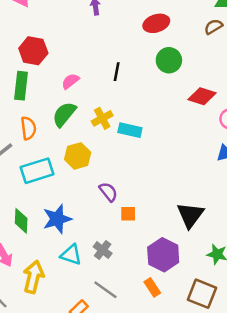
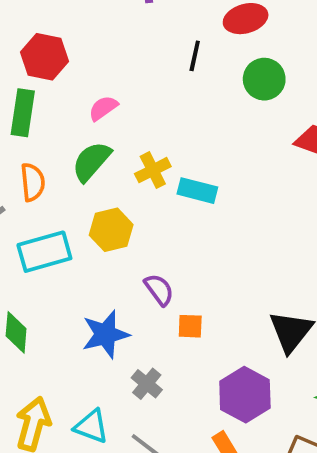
black line: (117, 72) -> (195, 56), moved
blue star: (57, 219) -> (105, 334), moved
cyan triangle: (71, 255) -> (91, 426), moved

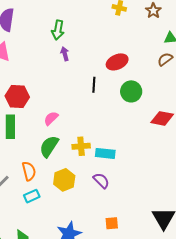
yellow cross: (153, 170) -> (81, 146), turned 30
orange semicircle: (33, 182) -> (29, 171), moved
cyan rectangle: (44, 252) -> (32, 196), size x0.6
purple semicircle: (159, 290) -> (101, 181), moved

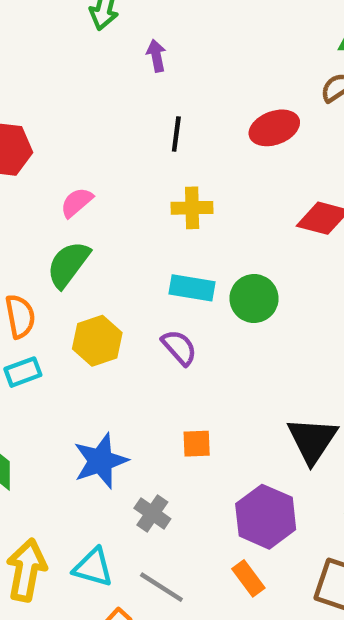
purple arrow: (65, 54) -> (156, 56), moved
red ellipse: (117, 62) -> (274, 128), moved
green circle: (131, 91) -> (254, 298), moved
yellow cross: (81, 146) -> (192, 208), moved

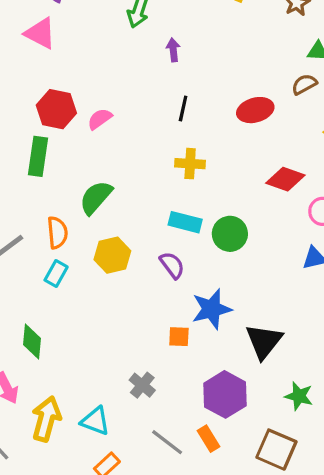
pink semicircle: (77, 202) -> (100, 119), moved
cyan rectangle: (23, 372) -> (56, 274), turned -45
blue star: (101, 461) -> (212, 309), moved
gray line: (161, 587) -> (167, 442), moved

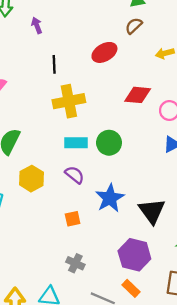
yellow cross: (190, 164) -> (69, 101), size x1.5
orange square: (179, 337) -> (73, 219), moved

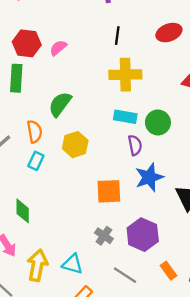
purple semicircle: (75, 175) -> (135, 145), moved, turned 30
orange square: (73, 219) -> (109, 191), size x1.6
purple hexagon: (134, 255) -> (143, 235), moved
orange rectangle: (131, 288) -> (169, 271), moved

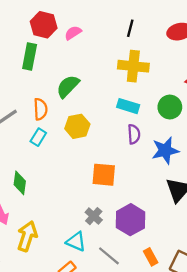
green circle: (158, 122) -> (170, 107), moved
blue star: (149, 177) -> (165, 150), moved
cyan triangle: (73, 264) -> (76, 242), moved

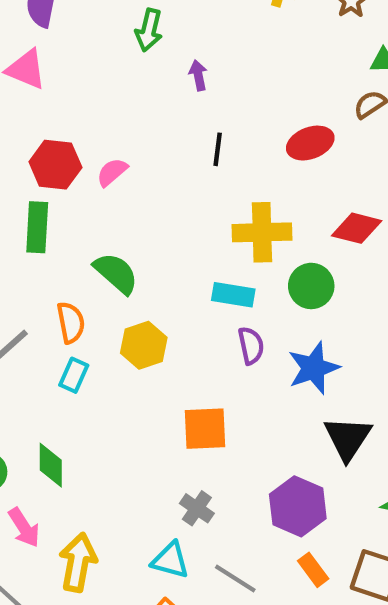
yellow cross: (133, 66) -> (262, 232), moved
green semicircle: (68, 86) -> (116, 273), turned 95
purple hexagon: (131, 220) -> (298, 506), moved

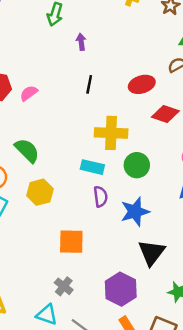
red diamond: (357, 228) -> (165, 114), moved

